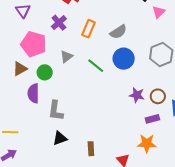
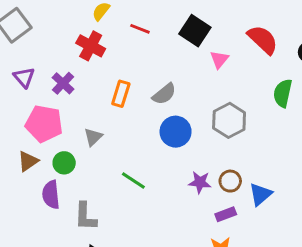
purple cross: (59, 23) -> (63, 83), moved
green line: (96, 66) -> (133, 181), moved

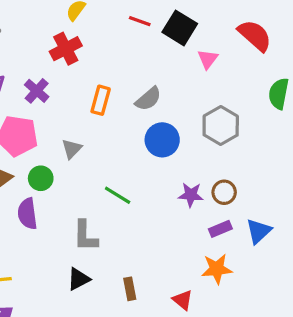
red line: (140, 29) -> (140, 21), moved
red cross: (91, 46) -> (66, 49), turned 36
blue triangle: (261, 194) -> (259, 231), moved
gray L-shape: (85, 216) -> (85, 236), moved

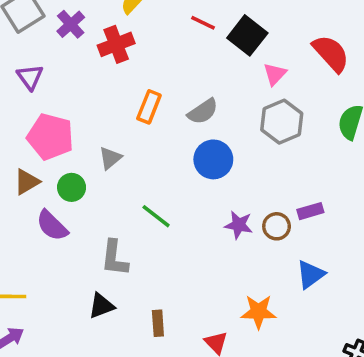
purple cross: (37, 91) -> (71, 24), moved
gray hexagon: (221, 126) -> (282, 122), moved
purple semicircle: (27, 214) -> (52, 226), turned -44
purple rectangle: (220, 229) -> (310, 211), moved

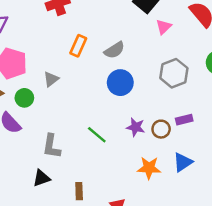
gray hexagon: (282, 122) -> (174, 73), moved
green line: (156, 216) -> (97, 135), moved
orange star: (258, 312) -> (149, 168), moved

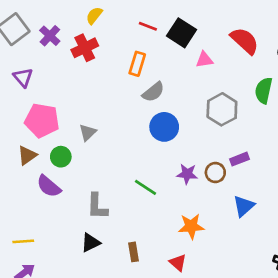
pink triangle: (164, 27) -> (204, 60), turned 42
orange rectangle: (78, 46) -> (137, 64), moved
orange star: (149, 168) -> (191, 226), moved

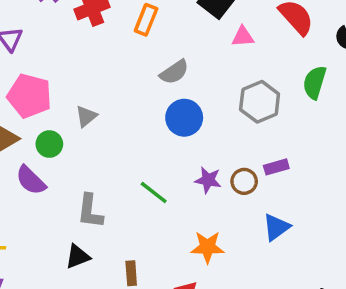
orange rectangle: (137, 64) -> (146, 20), moved

